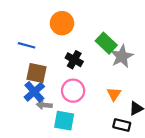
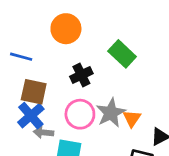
gray star: (122, 56) -> (111, 113), moved
black cross: (74, 60) -> (81, 75), turned 35

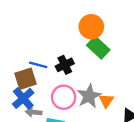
orange circle: (66, 29) -> (91, 27), moved
blue line: (21, 57) -> (38, 65), moved
brown square: (34, 92) -> (25, 79), turned -30

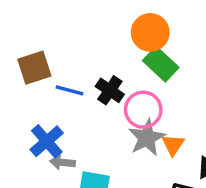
black cross: (65, 65) -> (110, 90), turned -30
brown square: (25, 79) -> (34, 68), moved
pink circle: (64, 97) -> (143, 110), moved

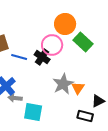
green rectangle: (161, 64) -> (83, 42), moved
pink circle: (143, 110) -> (52, 45), moved

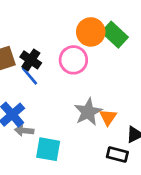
green rectangle: (83, 42) -> (115, 35), moved
blue line: (19, 57) -> (29, 76), turned 35
black cross: (42, 57) -> (31, 60), moved

